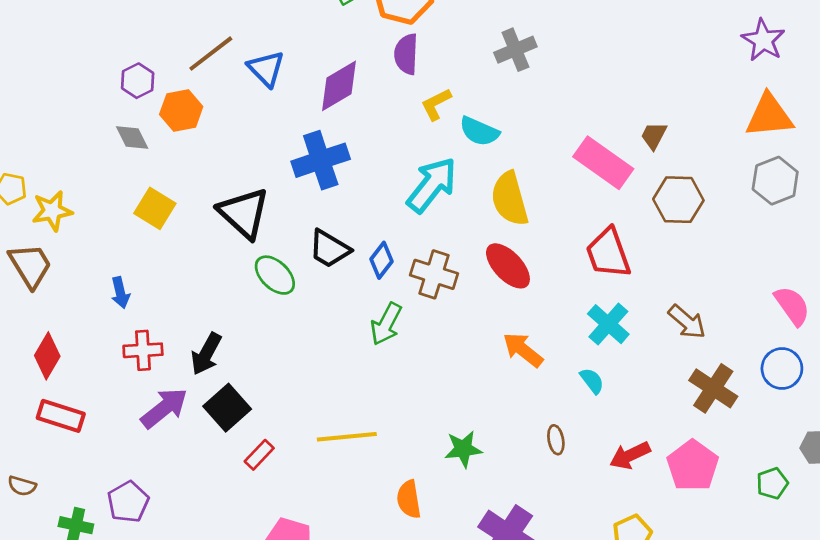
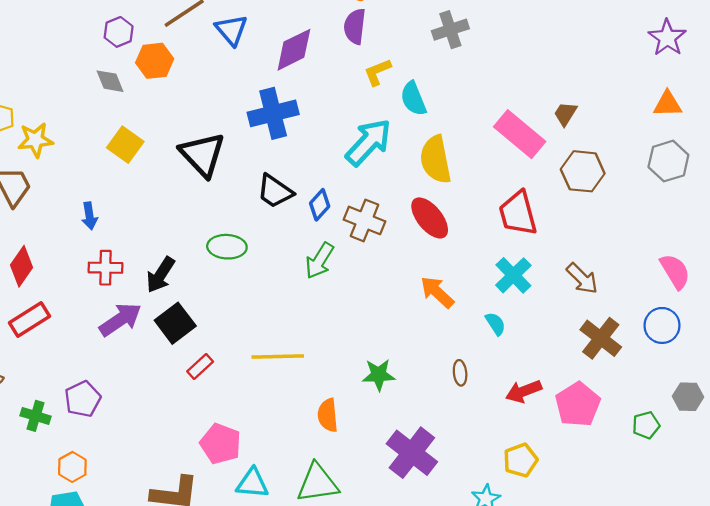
orange triangle: (769, 116) -> (667, 104), size x0.7
cyan semicircle: (479, 131) -> (413, 99), turned 40
green ellipse: (275, 275) -> (227, 247), moved, turned -45
red rectangle: (61, 416) -> (29, 320), turned -54

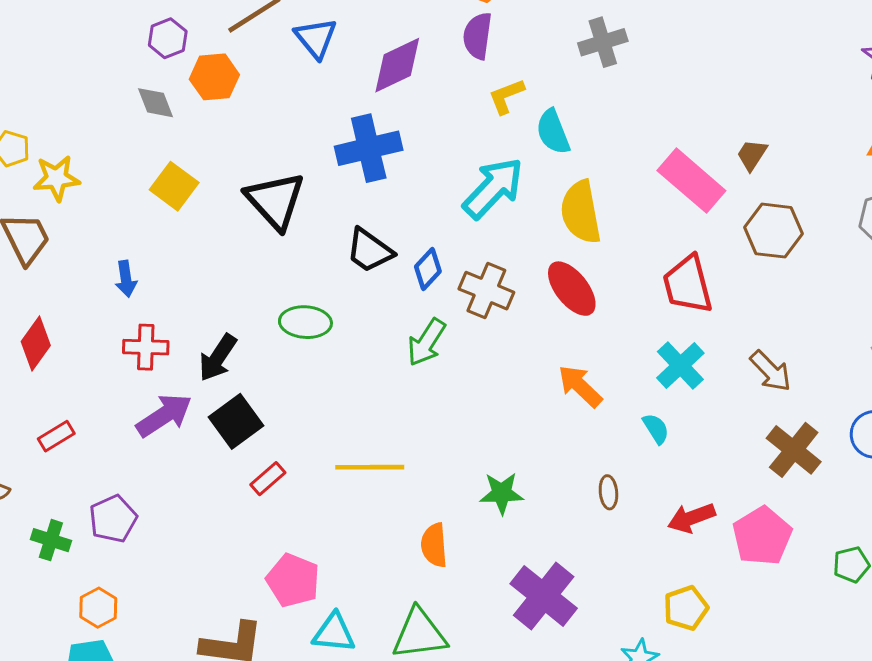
red rectangle: (29, 320) -> (56, 436), moved, size x0.7

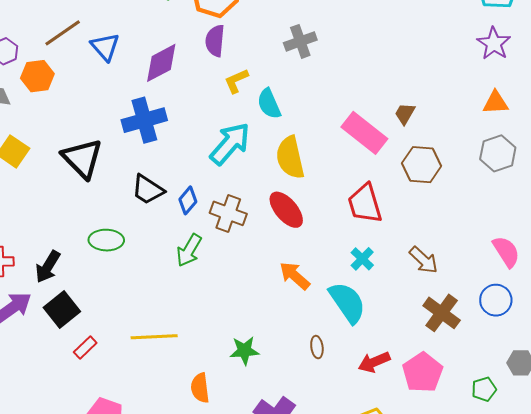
cyan cross: (680, 365) -> (362, 259), size x0.7
cyan semicircle: (656, 429) -> (347, 302), size x2.0

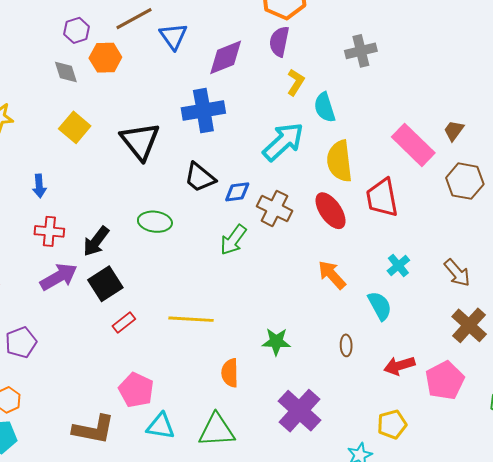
yellow L-shape: (236, 81) -> (296, 82), turned 140
blue diamond: (188, 200) -> (237, 192), turned 36
red trapezoid: (365, 204) -> (382, 198), moved
cyan semicircle: (347, 302) -> (380, 306), size x0.7

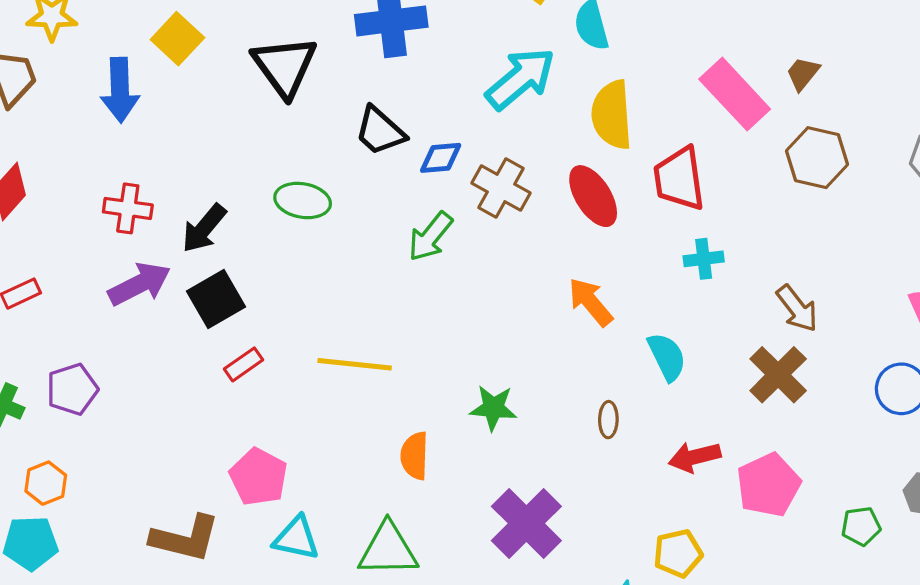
blue arrow: (39, 186) -> (120, 90), moved, size x1.6
cyan cross: (398, 265) -> (704, 259), moved, turned 30
brown cross: (469, 325) -> (778, 375), moved

